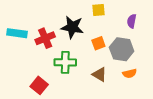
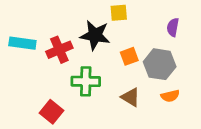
yellow square: (98, 10) -> (119, 13), moved

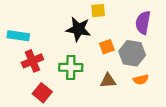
purple semicircle: (173, 27) -> (143, 23), size x1.5
red cross: (59, 50) -> (32, 61), moved
brown triangle: (131, 97) -> (108, 81), turned -35

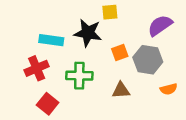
purple semicircle: (143, 23) -> (160, 26), turned 45
cyan rectangle: (18, 36) -> (51, 40), moved
orange semicircle: (141, 80) -> (169, 89), moved

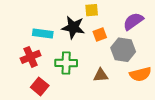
orange square: (120, 52) -> (100, 35), moved
orange semicircle: (169, 89) -> (140, 74), size x1.5

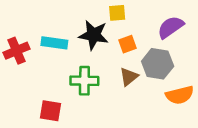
red cross: (31, 57) -> (16, 51), moved
brown triangle: (101, 75) -> (129, 77), moved, turned -35
red square: (40, 86) -> (50, 111), turned -30

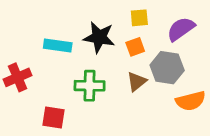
yellow square: (117, 13) -> (139, 18), moved
red cross: (16, 51) -> (18, 77), moved

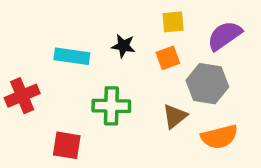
black star: (99, 37) -> (123, 46), size x0.6
brown triangle: (137, 82) -> (175, 116), moved
orange semicircle: (191, 101) -> (219, 137), moved

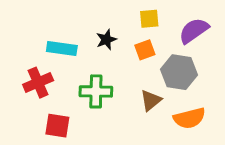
black star: (123, 46) -> (106, 40), turned -30
red cross: (22, 96) -> (38, 83), moved

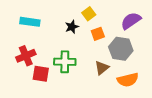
yellow square: (149, 19) -> (89, 14), moved, turned -32
cyan rectangle: (62, 48) -> (30, 22), moved
red square: (57, 126) -> (41, 74), moved

